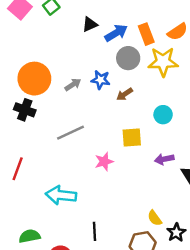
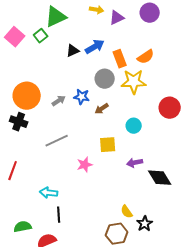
blue arrow: (116, 33) -> (95, 47), moved
cyan arrow: (61, 195) -> (49, 193), size x0.7
black line: (94, 231) -> (59, 215), moved

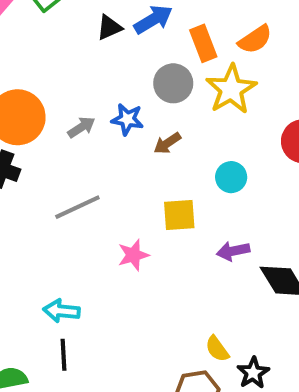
yellow star: (134, 82) -> (231, 89), turned -30
black line: (59, 215) -> (63, 355), moved

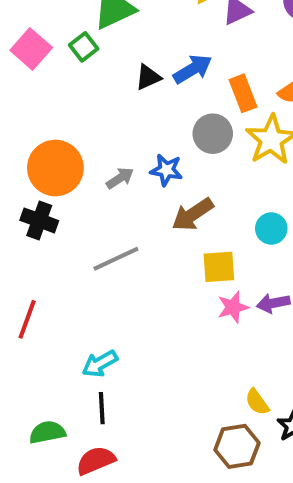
brown arrow: (167, 143) -> (193, 214), moved, size x1.5
pink star: (133, 255) -> (233, 307), moved
cyan arrow: (61, 311) -> (100, 364), turned -36

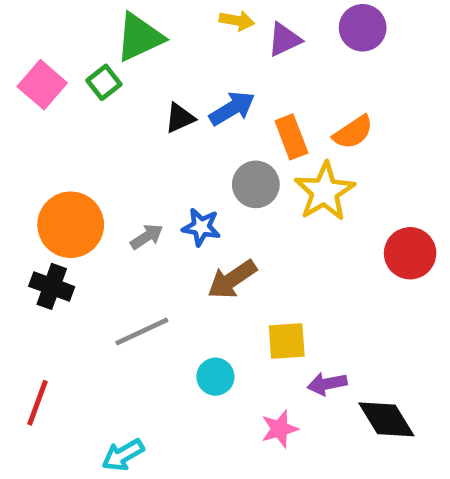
cyan circle: (271, 229) -> (215, 377), moved
yellow square: (219, 267) -> (287, 341), moved
pink star: (233, 307) -> (280, 429), moved

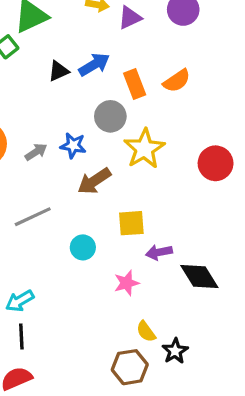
yellow star: (325, 192) -> (144, 149), moved

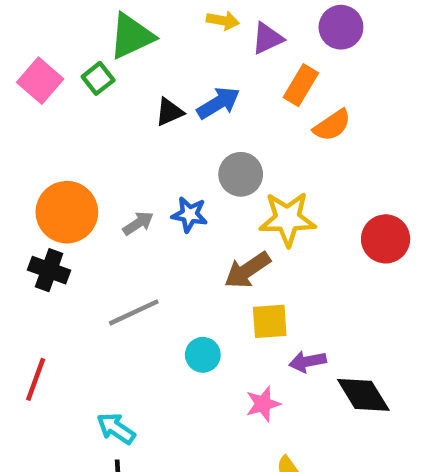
orange rectangle: (135, 84) -> (301, 85), moved, turned 52
yellow star: (144, 149) -> (287, 219), turned 30
brown arrow: (94, 181) -> (247, 270), moved
cyan arrow: (20, 301) -> (116, 428), turned 64

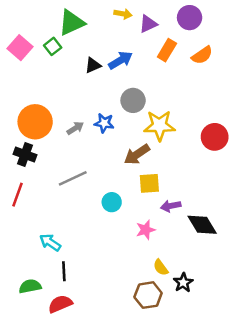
orange semicircle: (332, 125) -> (202, 55), moved
red line: (36, 379) -> (17, 195), moved
cyan arrow: (116, 428) -> (50, 242), moved

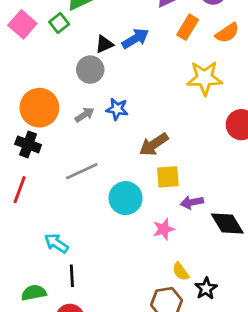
gray circle: (133, 100) -> (90, 70), moved
yellow star: (159, 126) -> (205, 78), moved
cyan circle: (112, 202) -> (126, 198), size x1.5

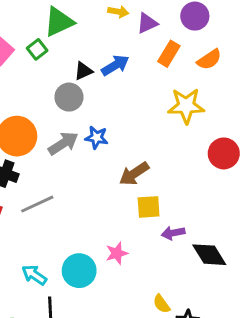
gray arrow: (85, 115) -> (63, 143), size x1.5
gray line: (82, 171) -> (37, 204), moved
cyan circle: (126, 198) -> (79, 271), moved
pink star: (164, 229) -> (117, 253), moved

